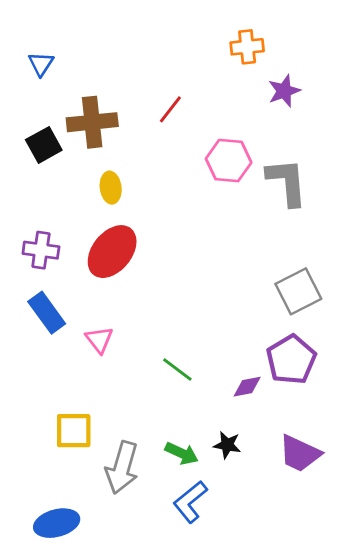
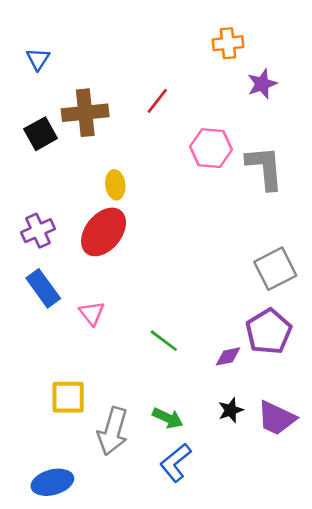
yellow ellipse: (111, 188) -> (115, 185), moved
purple cross: (41, 250) -> (38, 231), turned -32
black star: (227, 445) -> (231, 410), moved, turned -30

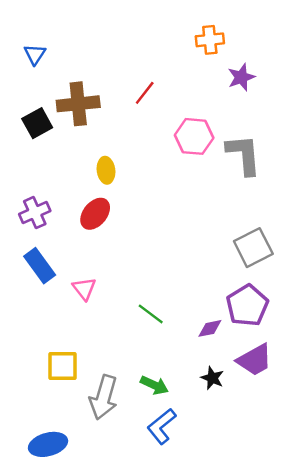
red ellipse: (104, 232) -> (95, 214), size x0.7
black star: (231, 410) -> (212, 378), turned -30
purple trapezoid: (277, 418) -> (255, 360), moved, turned -54

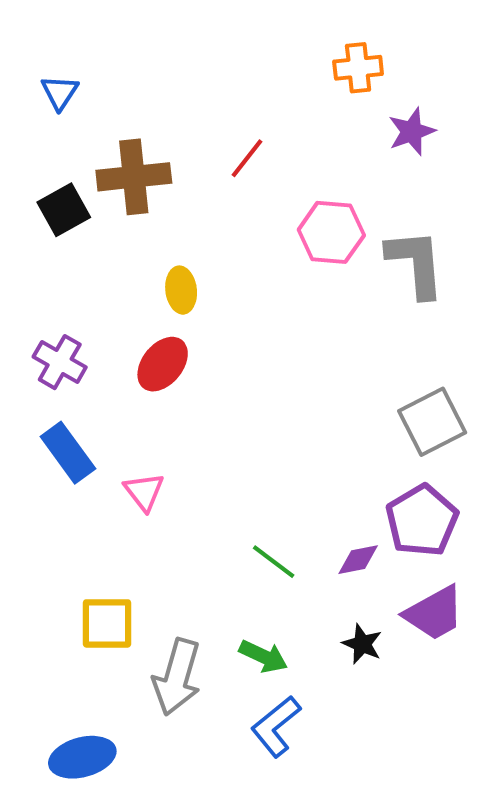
purple cross: (35, 213) -> (60, 362), turned -36
green line: (151, 314) -> (274, 562), moved

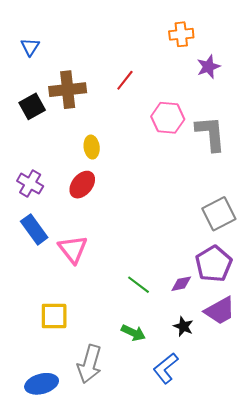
pink triangle: (144, 492) -> (73, 249), size x1.4
gray arrow: (177, 677) -> (90, 364), moved
blue L-shape: (276, 726) -> (166, 368), moved

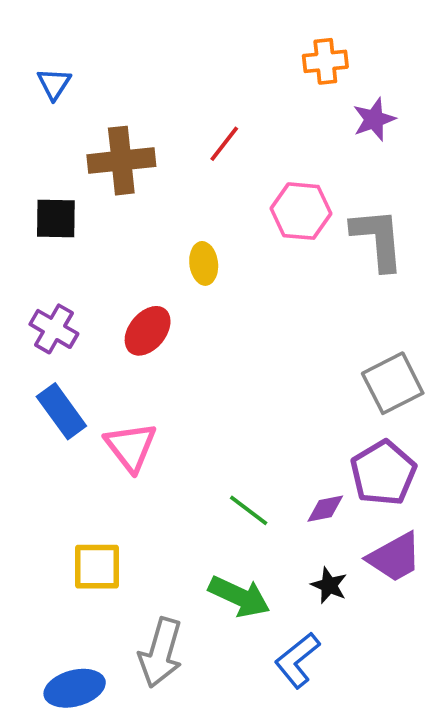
black square: (32, 106) -> (56, 219), moved, turned 30
yellow ellipse: (92, 147) -> (204, 263), moved
green arrow: (133, 333) -> (239, 597), size x1.4

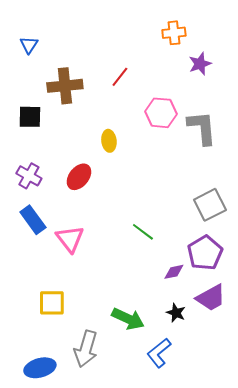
green line: (249, 510) -> (143, 232), moved

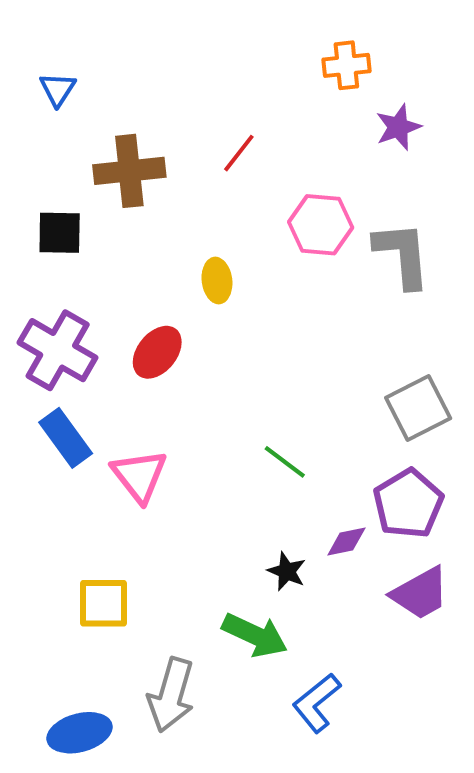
purple cross: (29, 176) -> (58, 350), size x1.5
black star: (176, 313) -> (287, 571), moved

